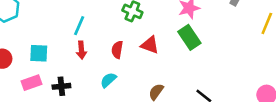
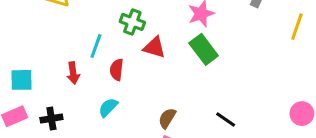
cyan line: (79, 26) -> (96, 46), moved
red triangle: (150, 45) -> (154, 47), moved

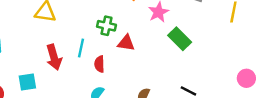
green rectangle: (204, 49) -> (180, 39), moved
red arrow: (73, 73) -> (54, 57), moved, size x1.5

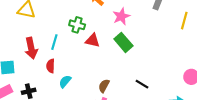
green rectangle: (180, 39) -> (123, 42), moved
red semicircle: (99, 64) -> (51, 66), moved

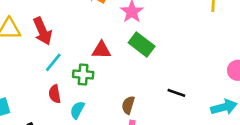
green cross: (77, 25) -> (83, 74), moved
cyan line: (54, 42) -> (53, 62), turned 35
red arrow: (31, 48) -> (42, 31), moved

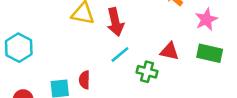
green rectangle: (142, 44) -> (210, 53), turned -35
red semicircle: (55, 94) -> (84, 80), moved

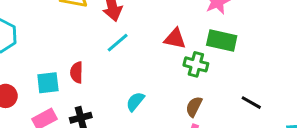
green cross: (147, 72) -> (196, 64), moved

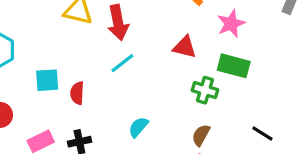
red triangle: (175, 39) -> (185, 47), moved
cyan square: (48, 83) -> (47, 80), moved

